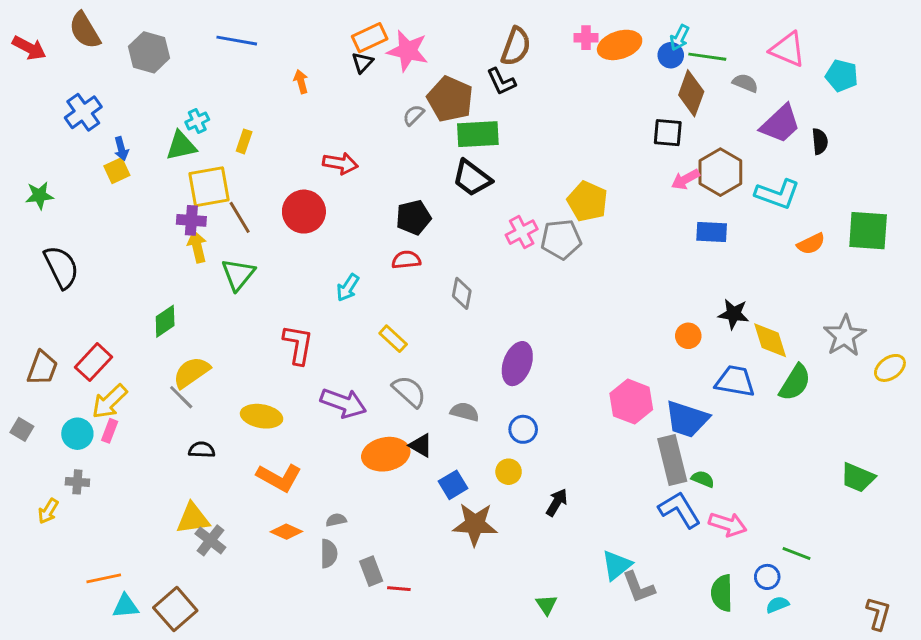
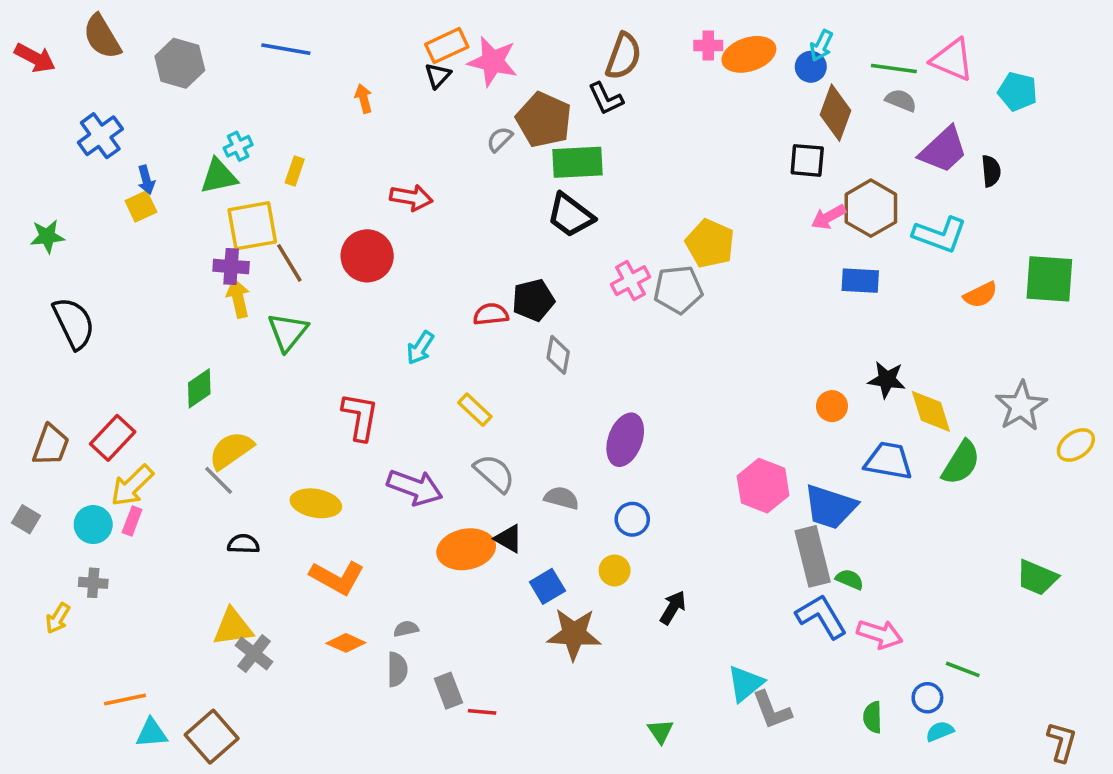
green line: (707, 57) -> (894, 69), moved
black pentagon: (414, 217) -> (533, 300), moved
green semicircle: (722, 593) -> (873, 717), size x0.7

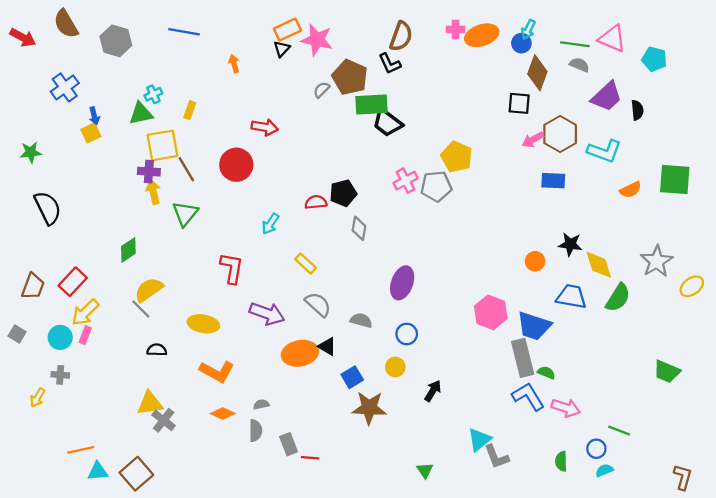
black trapezoid: (570, 215) -> (387, 123), moved

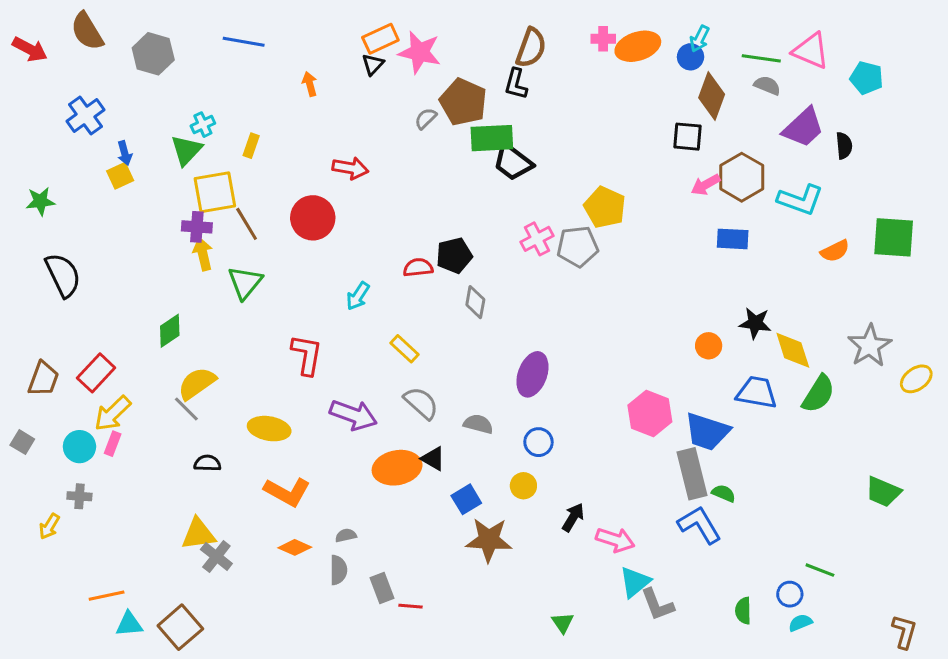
black L-shape: (390, 64) -> (516, 84), turned 40
green triangle: (141, 114) -> (186, 150), turned -35
pink arrow: (566, 408) -> (615, 540), moved

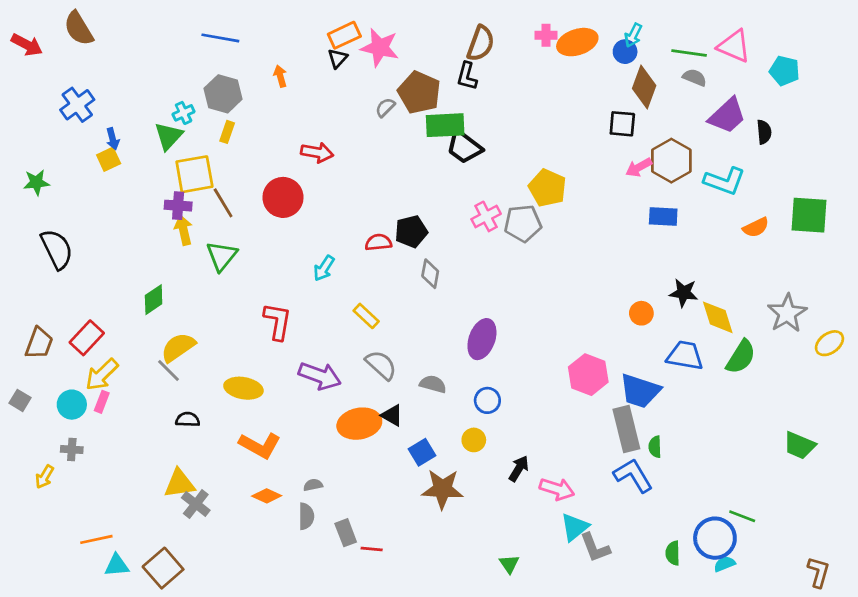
gray hexagon: (153, 54) -> (223, 94), moved
green semicircle: (724, 493) -> (655, 447), turned -115
blue circle: (790, 594) -> (715, 538), size x1.8

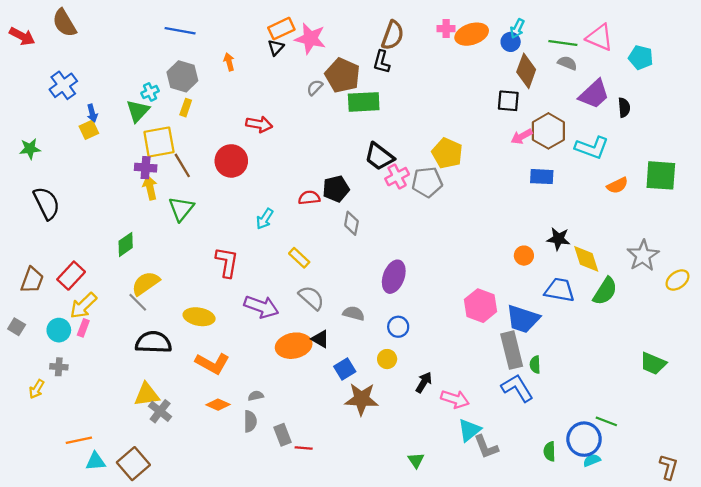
black trapezoid: (464, 147) -> (379, 156), moved
black semicircle: (188, 420) -> (153, 342), size x1.8

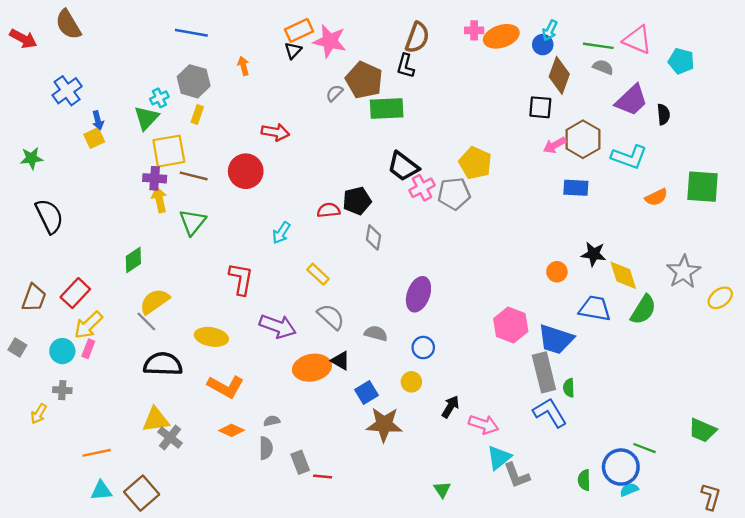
brown line: (182, 165) -> (194, 176), turned -45
green trapezoid: (653, 363) -> (702, 430), moved
orange line: (79, 440) -> (97, 453), moved

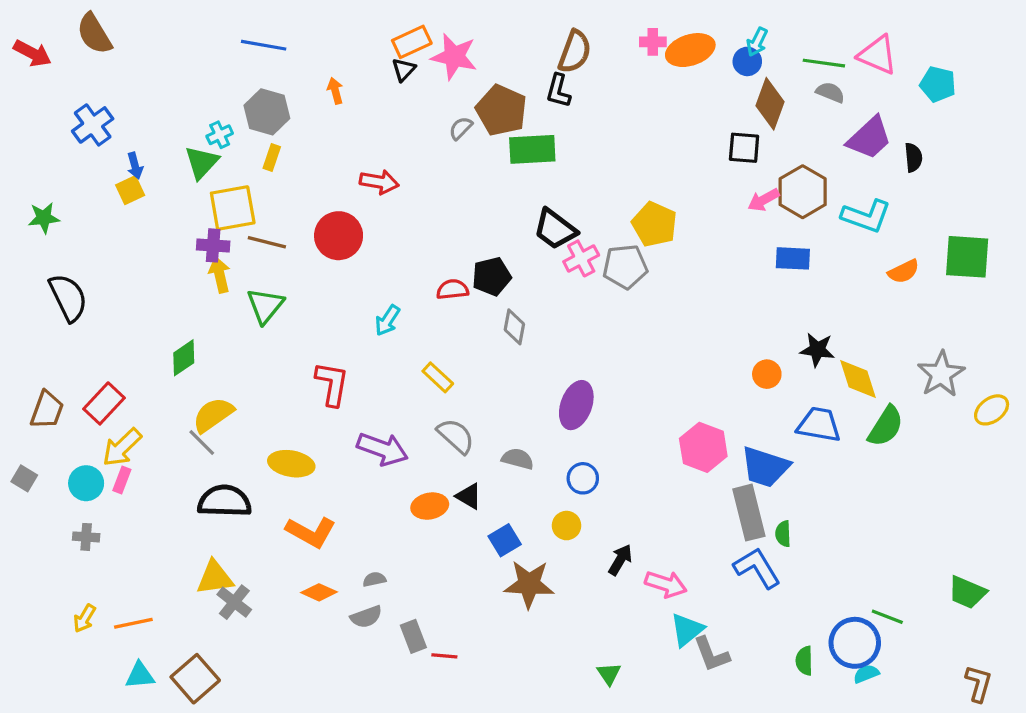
orange ellipse: (312, 368) -> (430, 506), size x0.7
yellow arrow: (39, 414) -> (84, 618), moved
gray semicircle: (266, 448) -> (366, 617), turned 70

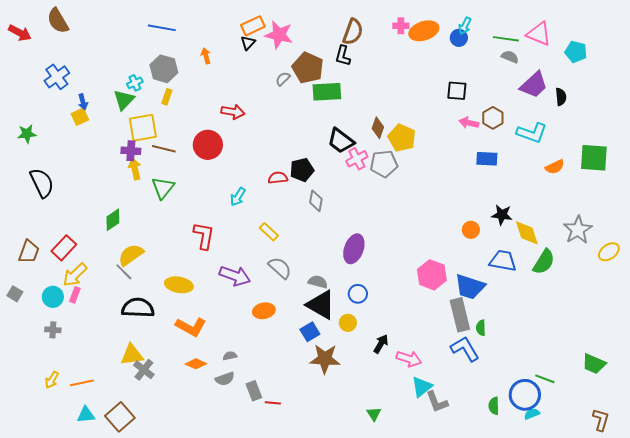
brown diamond: (770, 104) -> (378, 128), moved, size x0.7
brown hexagon: (803, 192) -> (493, 118), size x0.7
pink arrow: (764, 200) -> (469, 123), turned 42
black triangle: (469, 496) -> (321, 305), moved, size x1.8

